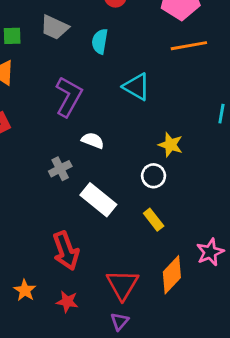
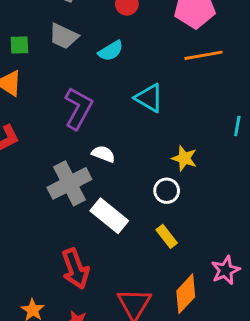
cyan semicircle: (100, 41) -> (111, 51), turned -130
gray cross: (60, 169) -> (69, 183), size x1.8

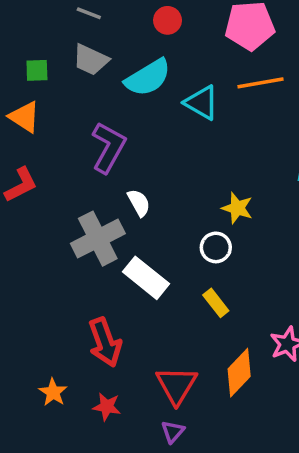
cyan semicircle: (111, 51) -> (148, 78), size x1.5
cyan triangle: (149, 98) -> (201, 103), moved
white semicircle: (103, 154) -> (139, 203), turned 40

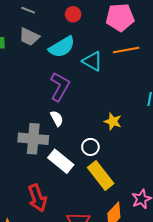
purple L-shape: (108, 147) -> (60, 87), moved
gray cross: (98, 239) -> (33, 139), turned 32
white circle: (216, 247) -> (90, 147), moved
yellow rectangle: (216, 303) -> (101, 176), size x1.8

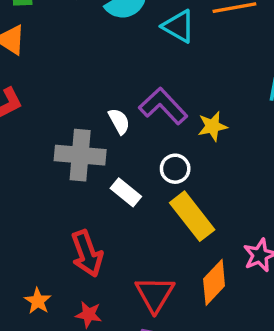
purple L-shape: (60, 87) -> (163, 106), moved, turned -72
yellow star: (113, 121) -> (212, 126), turned -30
white rectangle: (61, 161) -> (126, 192), size x0.7

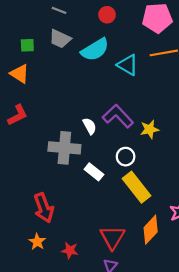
red arrow: (87, 253) -> (44, 208), moved

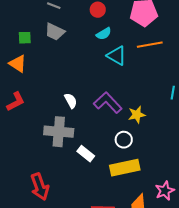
cyan semicircle: (95, 50) -> (104, 34), moved, size x0.6
white semicircle: (90, 126) -> (71, 101), moved
white circle: (126, 157) -> (124, 140), moved
yellow rectangle: (136, 187) -> (125, 168), turned -64

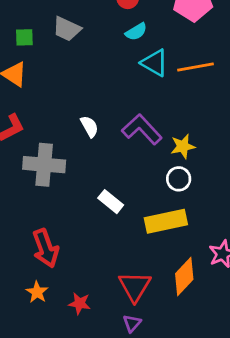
orange line: (150, 45) -> (196, 67), moved
gray cross: (59, 132) -> (44, 165), moved
white circle: (124, 140) -> (179, 179), moved

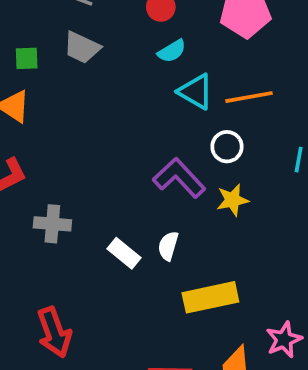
white semicircle: (89, 127) -> (168, 246), moved, turned -135
gray cross: (44, 165) -> (52, 224), size x0.7
white circle: (179, 179) -> (227, 147), moved
white rectangle: (111, 202) -> (124, 253), moved

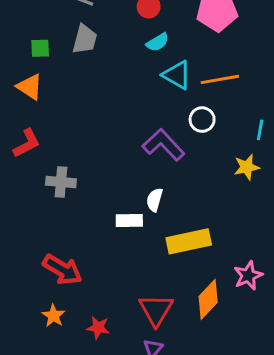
gray trapezoid: (82, 47) -> (85, 39), turned -100
yellow star: (232, 200) -> (247, 167), moved
white rectangle: (124, 253) -> (129, 221), moved, turned -40
red arrow: (54, 332) -> (62, 270), turned -39

